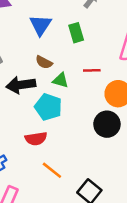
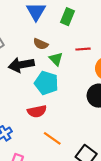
green rectangle: (76, 33) -> (68, 17), turned 42
green triangle: (61, 80) -> (56, 59), turned 32

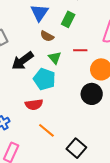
brown semicircle: (41, 44) -> (47, 36), moved
black arrow: (21, 65) -> (23, 61), turned -30

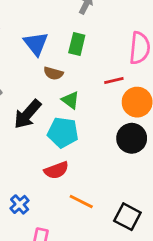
red line: (80, 50) -> (114, 80), moved

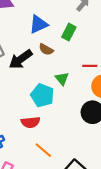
blue triangle: (36, 44) -> (38, 24), turned 30
green triangle: (70, 100) -> (62, 79), moved
black arrow: (27, 114) -> (21, 59), moved

